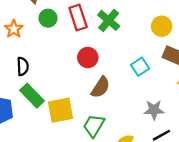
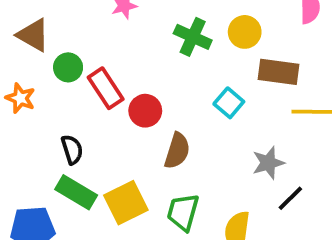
red rectangle: (78, 17) -> (106, 88), moved
green cross: (109, 20) -> (193, 37), moved
black semicircle: (23, 66) -> (72, 150), moved

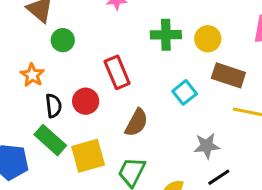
green cross: (193, 37) -> (166, 35), turned -36
red rectangle: (106, 88) -> (117, 72), moved
orange star: (20, 98) -> (32, 75), moved
red circle: (145, 111) -> (86, 101), moved

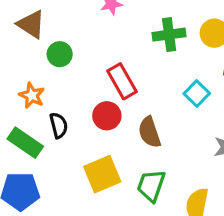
red circle: (86, 101) -> (107, 116), moved
brown semicircle: (136, 123) -> (149, 132), turned 140
green rectangle: (50, 140) -> (25, 143), moved

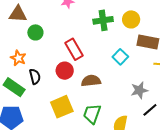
brown triangle: (31, 24) -> (18, 14), turned -30
brown semicircle: (149, 132) -> (91, 81), turned 102

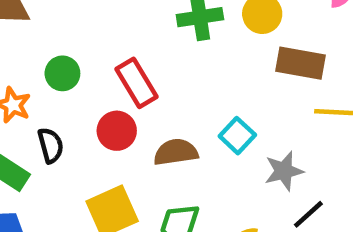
green circle: (35, 32) -> (62, 73), moved
cyan square: (120, 57) -> (237, 136), moved

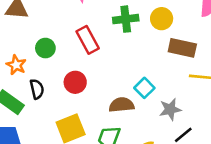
red rectangle: (137, 83) -> (88, 40), moved
brown semicircle: (176, 152) -> (122, 105), moved

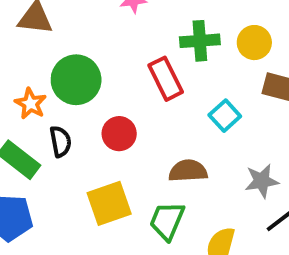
red rectangle: (88, 40) -> (166, 79), moved
green circle: (45, 48) -> (76, 80), size x1.6
cyan square: (144, 88) -> (225, 116), moved

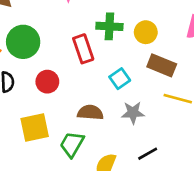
gray star: (262, 181) -> (133, 113), moved

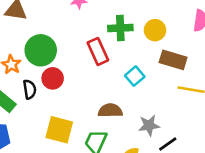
red circle: (47, 82) -> (53, 78), moved
gray star: (133, 113) -> (149, 125), moved
yellow square: (35, 128) -> (59, 130), turned 32

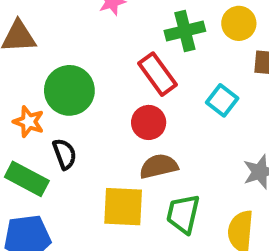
red circle: (53, 78) -> (149, 122), moved
brown semicircle: (110, 111) -> (159, 166), moved

